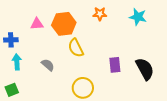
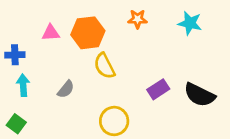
gray semicircle: (48, 65) -> (66, 89), turned 88
purple rectangle: (115, 65) -> (158, 89), turned 63
black semicircle: (145, 69) -> (200, 95), turned 145
green square: (12, 90) -> (16, 124), turned -32

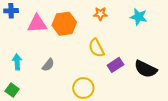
pink triangle: (51, 33) -> (37, 24), size x1.5
blue cross: (15, 55) -> (11, 11), moved
yellow semicircle: (104, 66) -> (96, 48), moved

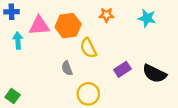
yellow semicircle: (96, 48) -> (88, 48), moved
cyan arrow: (17, 62) -> (18, 41), moved
gray semicircle: (48, 65) -> (67, 68), moved, turned 120

